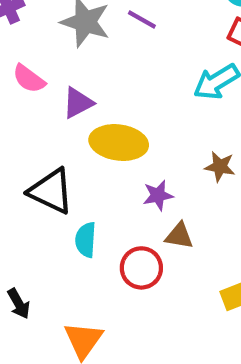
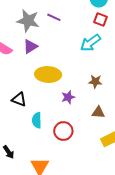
purple triangle: (78, 103) -> (30, 47), moved
black triangle: (51, 191) -> (19, 99), size x0.7
brown triangle: (179, 236) -> (98, 112), moved

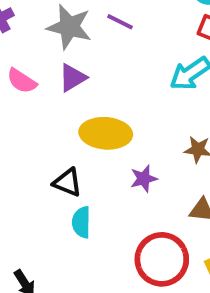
black triangle: (19, 99) -> (67, 182), moved
red circle: (63, 131) -> (162, 259), moved, size x1.4

